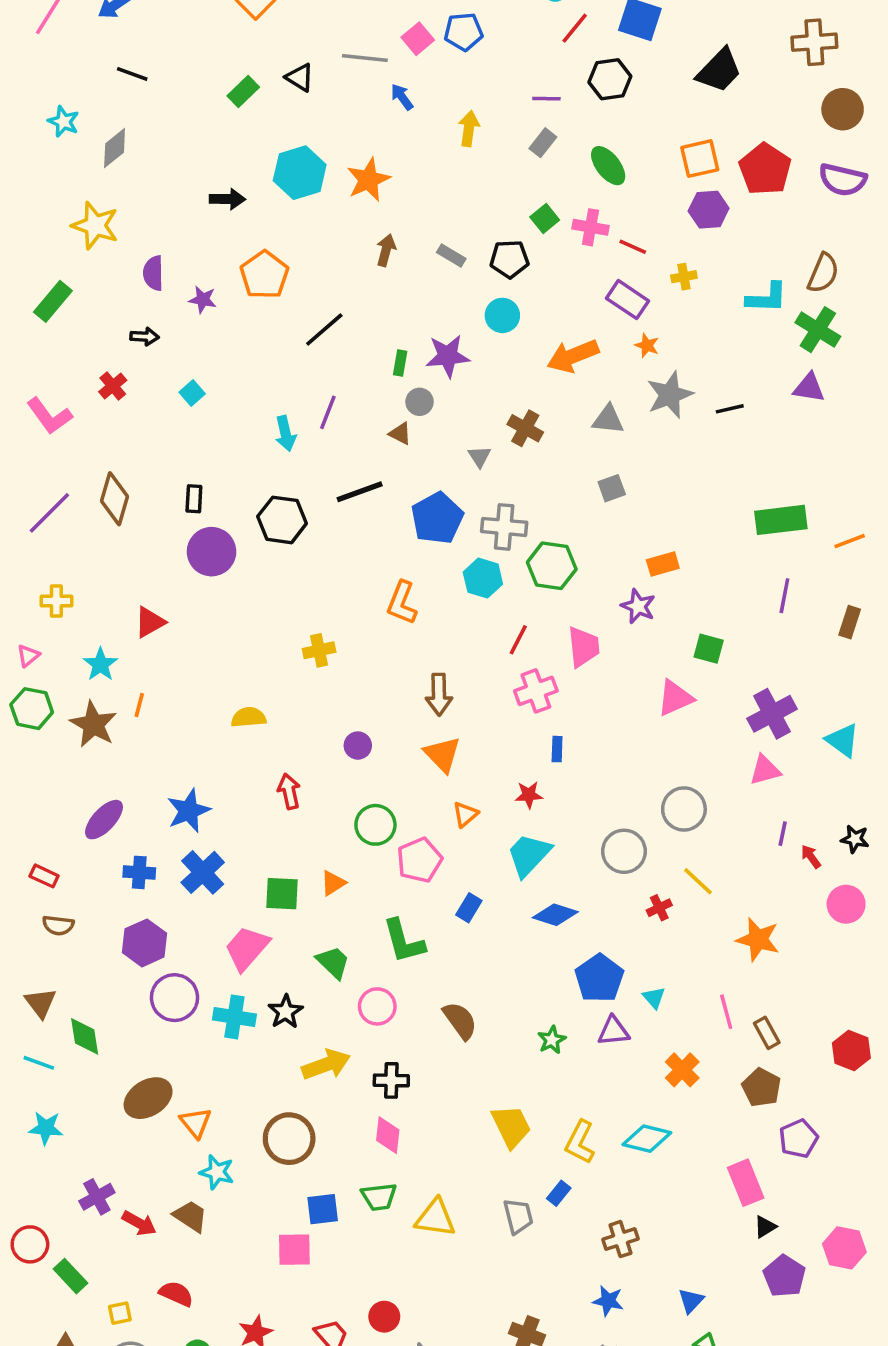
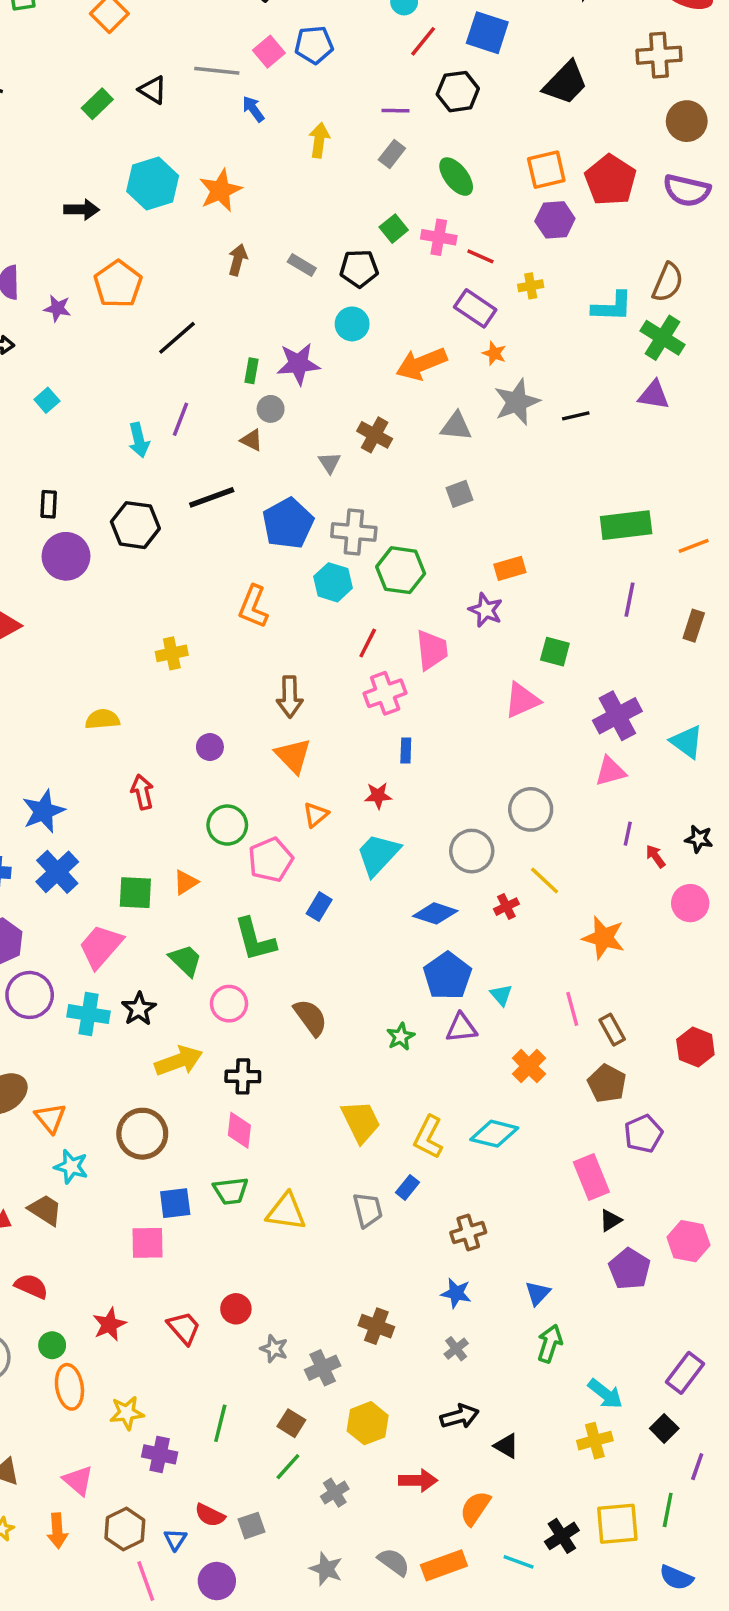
blue diamond: (555, 915) -> (435, 913), moved

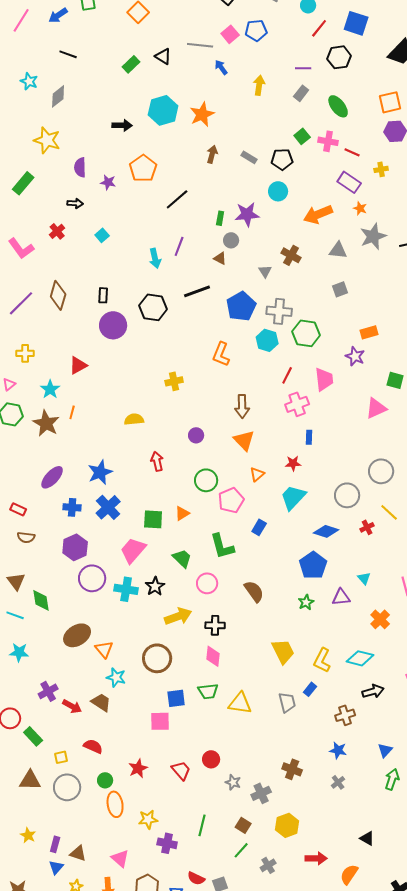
blue pentagon: (447, 976) -> (313, 565), moved
black arrow: (460, 1416) -> (373, 691), moved

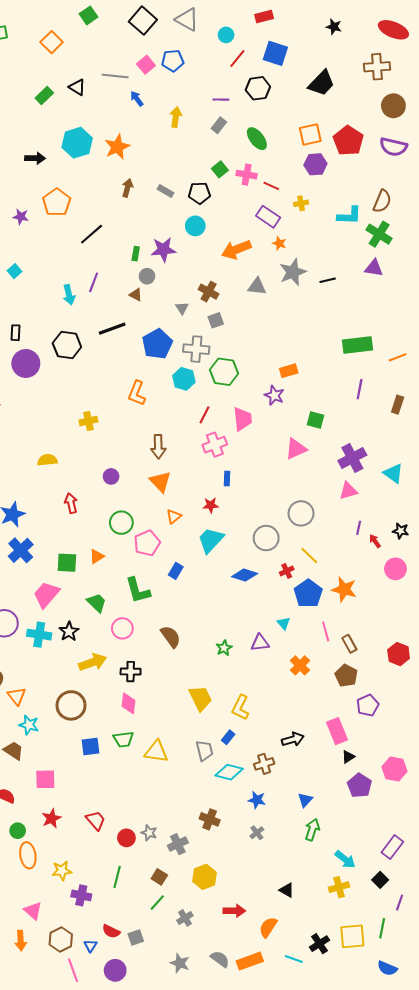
gray square: (340, 289) -> (216, 320), moved
blue pentagon: (313, 565) -> (308, 593), moved
cyan diamond: (360, 658) -> (229, 772), moved
pink square: (160, 721) -> (45, 779), moved
red circle: (211, 759) -> (126, 838), moved

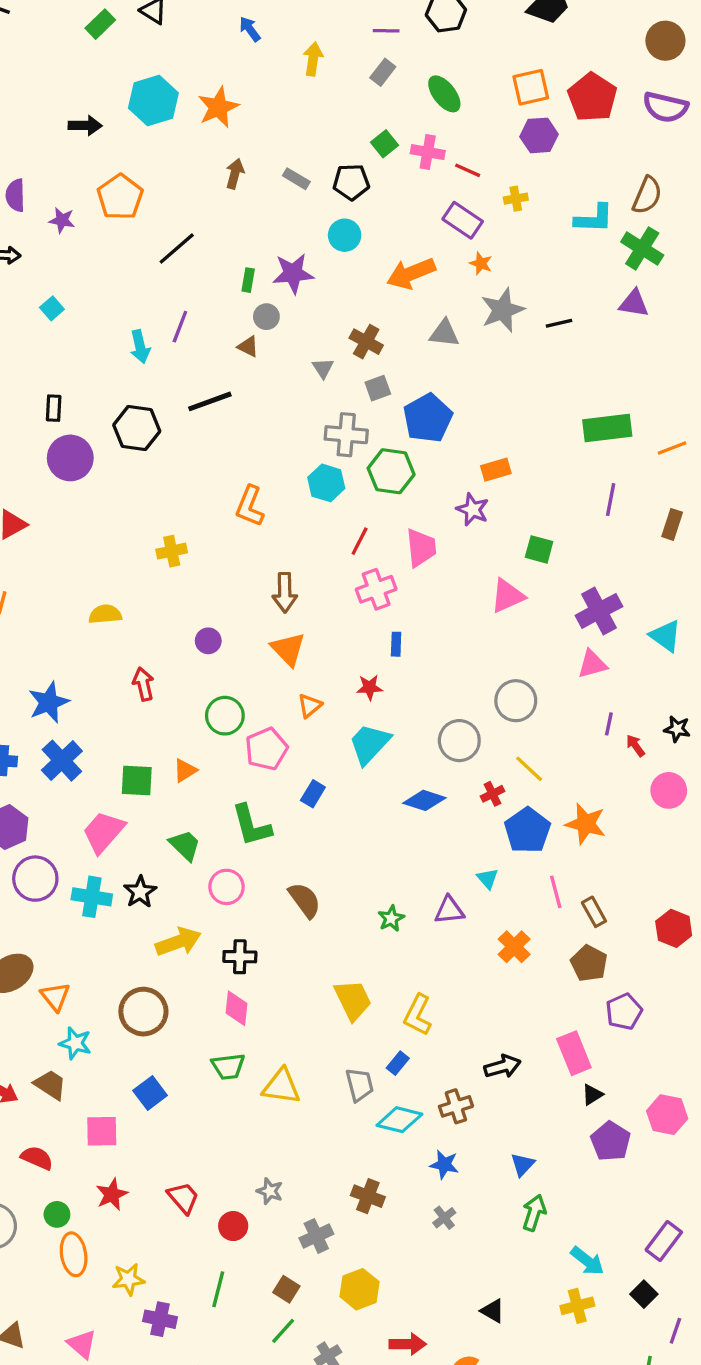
blue pentagon: (157, 344) -> (428, 418), moved
blue square: (91, 746) -> (150, 1093), moved, turned -30
gray star: (149, 833) -> (270, 1191), moved

